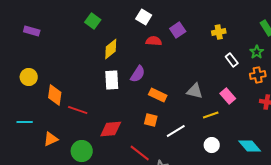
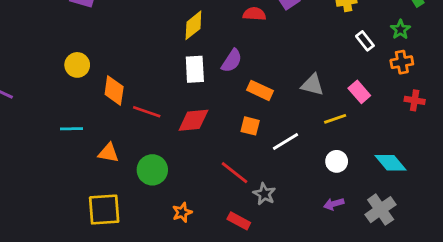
red diamond: (111, 129) -> (193, 120), moved
orange triangle: (51, 139) -> (108, 153), turned 35

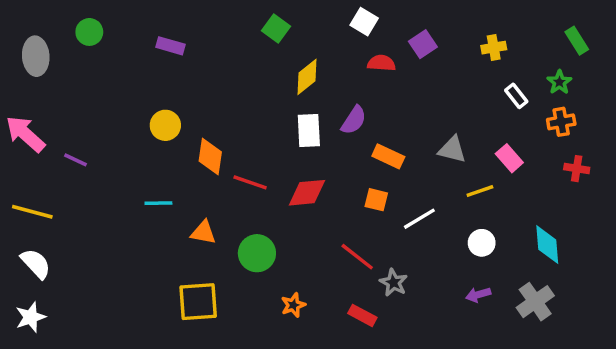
cyan diamond: (390, 163) -> (547, 245), turned 36

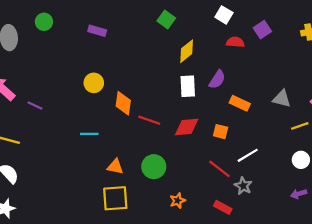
orange square: (376, 200) -> (221, 132), moved
white line: (419, 219) -> (248, 155), moved
orange triangle: (203, 232) -> (115, 167), moved

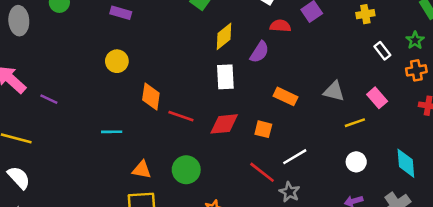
purple semicircle: (217, 79) -> (259, 52), moved
yellow circle: (94, 83) -> (117, 61), moved

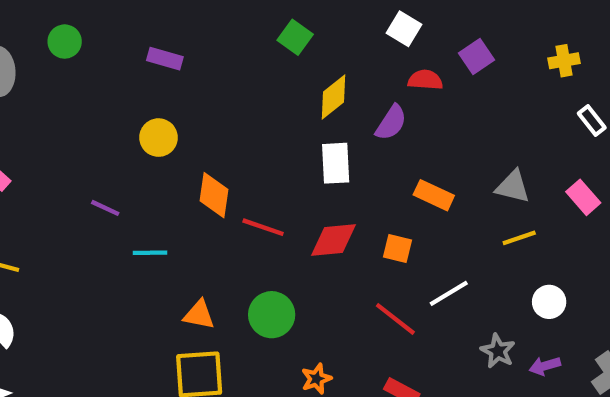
purple line: (49, 99) -> (105, 208), moved
yellow line: (355, 123) -> (519, 238), moved
gray star: (289, 192) -> (498, 351), moved

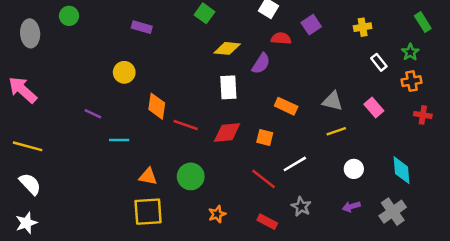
purple rectangle: (165, 59) -> (142, 27), moved
yellow diamond: (334, 97) -> (227, 48), turned 44
gray star: (498, 351) -> (301, 207), moved

